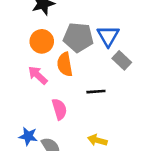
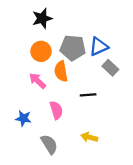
blue triangle: (108, 36) -> (99, 47), turned 36
blue star: (28, 136) -> (23, 118), moved

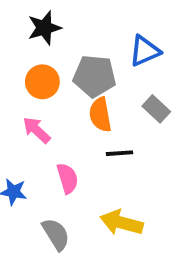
blue triangle: (99, 47) -> (145, 51), moved
orange semicircle: (61, 71) -> (100, 115), moved
yellow arrow: (89, 137) -> (121, 223), size x1.5

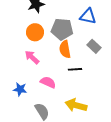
blue triangle: (145, 51) -> (88, 16), turned 36
pink semicircle: (67, 178) -> (48, 82), turned -49

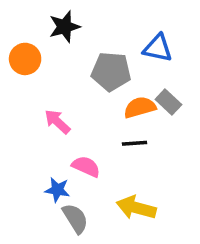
orange circle: (35, 32) -> (25, 59), moved
orange semicircle: (65, 49) -> (140, 107), moved, turned 84
blue star: (20, 89) -> (57, 190), moved

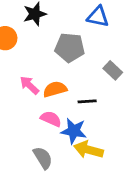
blue triangle: (158, 48) -> (98, 17), moved
orange semicircle: (140, 107) -> (55, 89), moved
blue star: (57, 190) -> (74, 131), moved, size x1.4

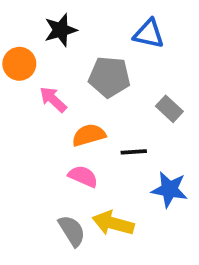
pink arrow: (29, 85) -> (53, 99), moved
blue star: (74, 131) -> (169, 189), moved
yellow arrow: (89, 150) -> (113, 223), moved

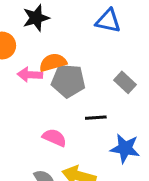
gray pentagon: (109, 77) -> (68, 81), moved
pink arrow: (53, 99) -> (30, 75), turned -40
orange semicircle: (89, 135) -> (53, 62), moved

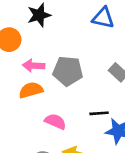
orange semicircle: (53, 62) -> (31, 90), moved
black line: (96, 118) -> (99, 113), moved

